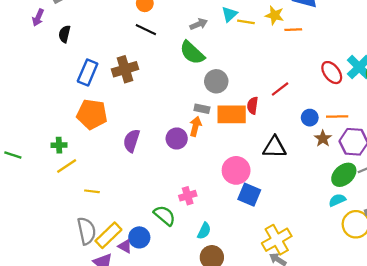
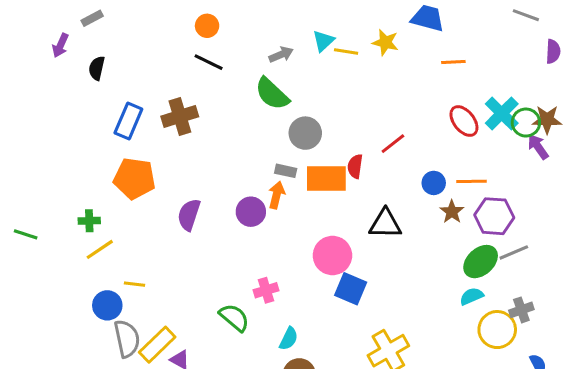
orange line: (293, 30) -> (453, 62), moved
blue circle: (139, 237) -> (107, 305), moved

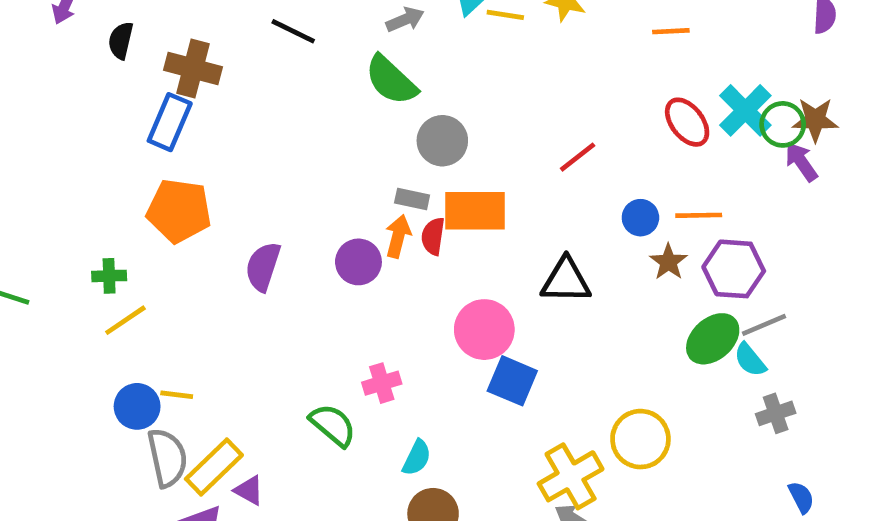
brown cross: (180, 116) -> (193, 68), moved, turned 32
red semicircle: (355, 166) -> (433, 236), moved
yellow line: (135, 284) -> (177, 395), moved
cyan semicircle: (471, 296) -> (750, 360), moved, turned -105
yellow circle: (497, 330) -> (640, 439), moved

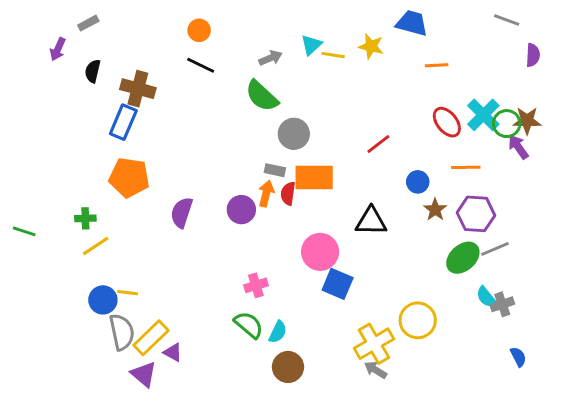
orange line: (699, 215) -> (466, 167), moved
cyan semicircle: (750, 360) -> (486, 297), moved
green semicircle: (333, 425) -> (249, 325), moved

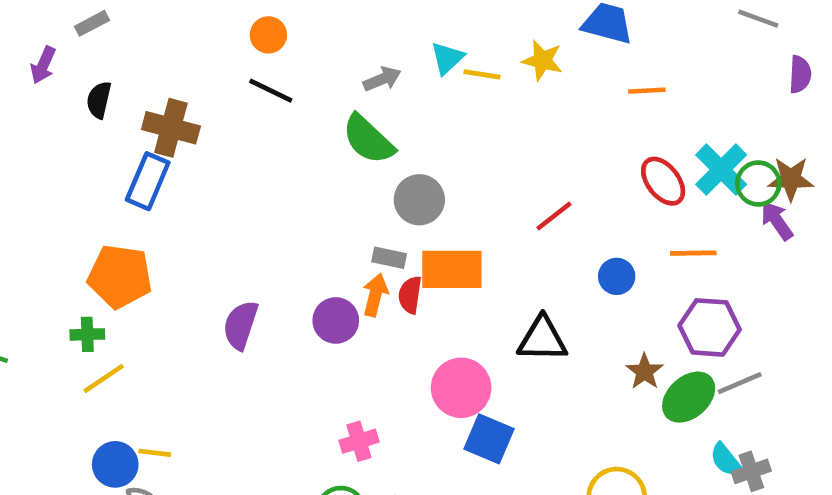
orange pentagon: (129, 178) -> (120, 276), moved
brown star: (435, 210) -> (645, 372), moved

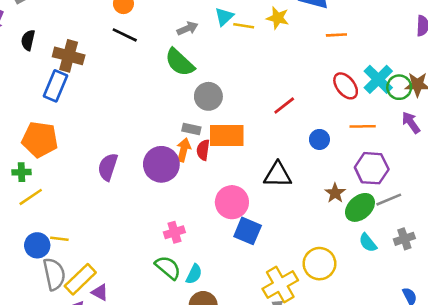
purple arrow: (777, 221) -> (411, 122), moved
purple circle: (336, 320) -> (161, 164), size x1.4
cyan semicircle: (726, 460) -> (368, 243), moved
gray cross: (751, 471) -> (404, 239), moved

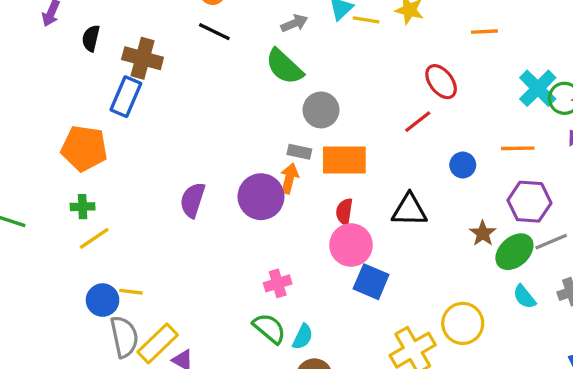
red ellipse: (346, 86) -> (441, 82), moved
orange pentagon: (40, 139) -> (84, 148), moved
red semicircle: (203, 150) -> (344, 212), moved

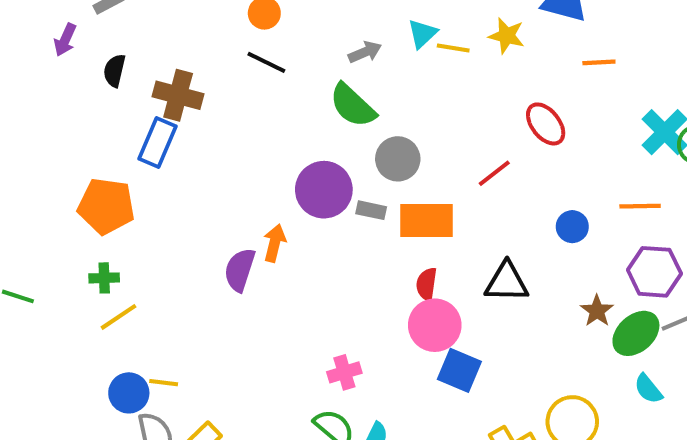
red line: (418, 122) -> (494, 173), moved
orange arrow: (289, 178) -> (275, 243), moved
purple circle: (261, 197) -> (324, 190), moved

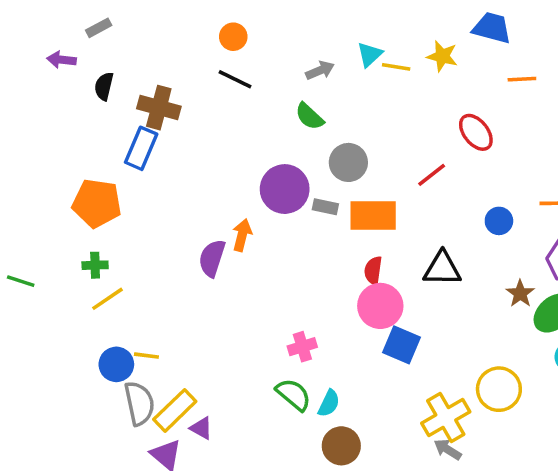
purple arrow: (65, 40) -> (61, 60), turned 72
green semicircle: (353, 105) -> (309, 116), size x0.7

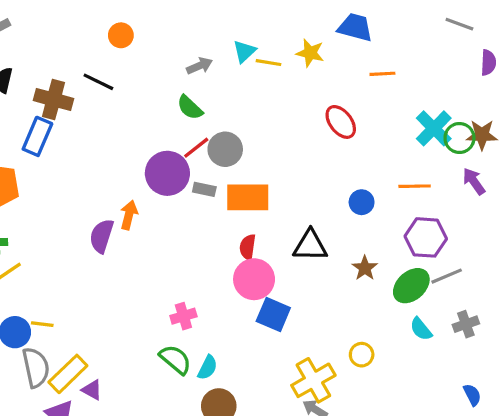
black line: (235, 79) -> (98, 82), moved
red line: (432, 175) -> (196, 148), moved
brown star: (520, 294) -> (365, 268), moved
yellow circle: (499, 389) -> (362, 355), size x0.6

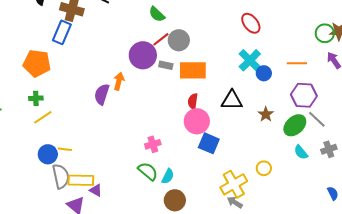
cyan cross: (434, 128) -> (250, 60), moved
gray line: (447, 276) -> (317, 119), turned 66
yellow rectangle: (68, 374) -> (81, 180), turned 45

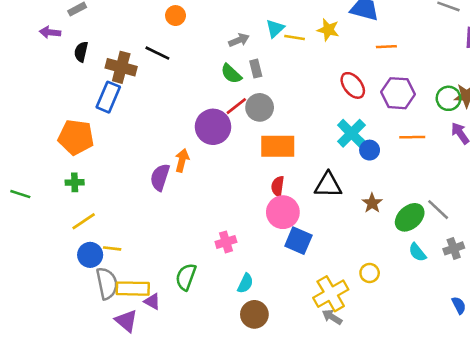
gray rectangle: (166, 65) -> (256, 69), moved, turned 64
purple hexagon: (304, 95) -> (398, 93), moved
yellow line: (43, 117) -> (84, 221), moved
green semicircle: (148, 171) -> (186, 277), moved, turned -110

